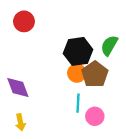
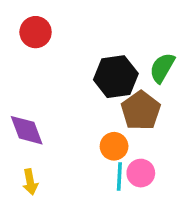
orange circle: (77, 73) -> (114, 146), moved
cyan line: (78, 103) -> (119, 177), moved

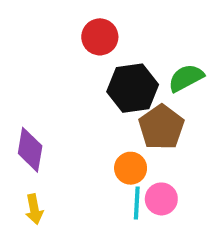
red circle: (36, 32) -> (100, 37), moved
green semicircle: (162, 68) -> (186, 78), turned 32
purple diamond: (27, 130) -> (30, 150), turned 30

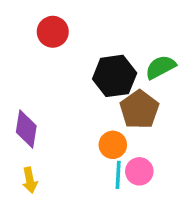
red circle: (100, 37) -> (53, 32), moved

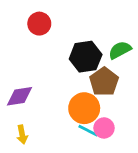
purple diamond: (26, 129) -> (19, 96), turned 72
orange circle: (113, 145) -> (84, 108), size x1.5
cyan line: (118, 175) -> (88, 131), turned -66

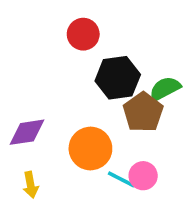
red circle: (39, 24) -> (83, 34), moved
green semicircle: (120, 50) -> (165, 89), moved
orange circle: (84, 108) -> (90, 149), moved

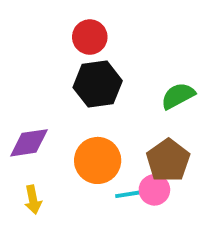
black hexagon: (118, 78) -> (98, 84), moved
brown pentagon: (143, 112) -> (168, 160), moved
cyan line: (121, 179) -> (131, 194), turned -36

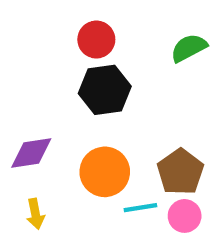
green semicircle: (178, 96) -> (189, 48), moved
pink circle: (154, 190) -> (185, 216), moved

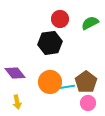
red circle: (96, 40) -> (60, 19), moved
purple diamond: (31, 153) -> (15, 73), turned 60
cyan line: (140, 208) -> (67, 87), moved

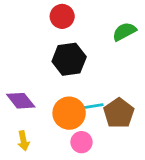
red circle: (60, 19) -> (62, 16), moved
cyan line: (67, 87) -> (93, 106), moved
pink circle: (88, 103) -> (81, 142), moved

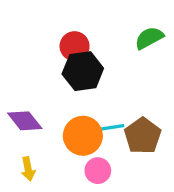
red circle: (62, 16) -> (75, 46), moved

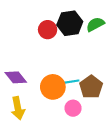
black hexagon: (83, 71) -> (70, 23), moved
yellow arrow: (28, 169) -> (18, 108), size x1.5
pink circle: (98, 171) -> (73, 108), moved

